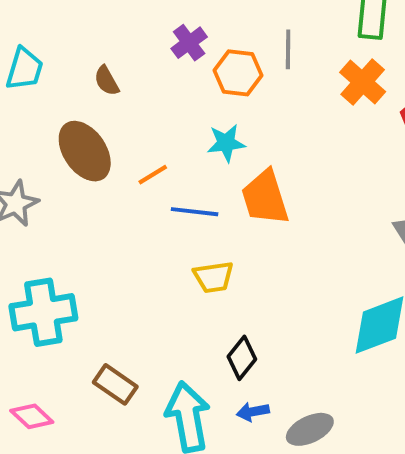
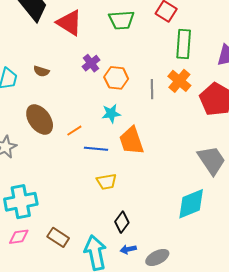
gray line: (288, 49) -> (152, 89), moved
brown semicircle: (107, 81) -> (41, 71), moved, turned -42
pink diamond: (32, 416) -> (19, 237), moved, turned -50

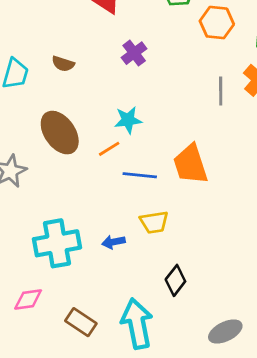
orange hexagon: (116, 78) -> (217, 23), moved
cyan star: (111, 114) -> (128, 120), moved
cyan cross: (21, 202) -> (57, 243), moved
brown rectangle: (58, 237) -> (81, 322), moved
blue arrow: (128, 249) -> (114, 242), moved

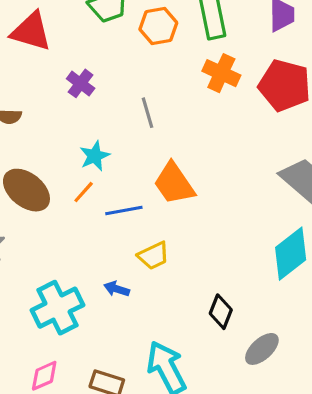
gray line: (221, 91) -> (147, 113), moved
blue arrow: (114, 242) -> (117, 289), turned 45
black diamond: (175, 280) -> (221, 312), moved

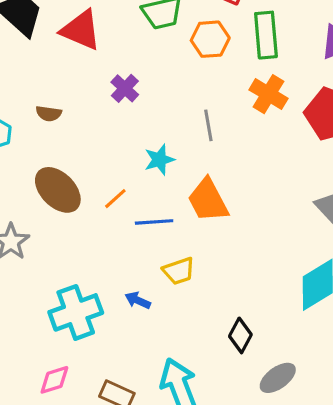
gray line: (147, 113) -> (208, 125), moved
cyan star: (95, 156) -> (159, 160), moved

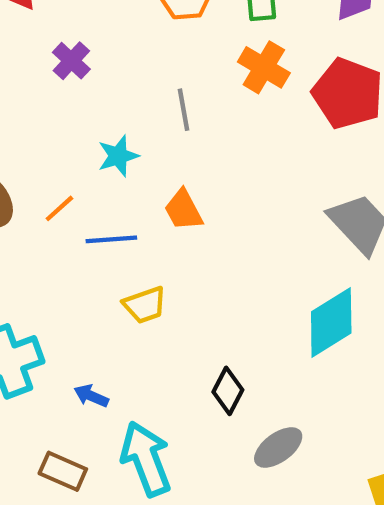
orange trapezoid: (208, 200) -> (183, 210), size x0.7
blue arrow: (138, 300) -> (91, 396), moved

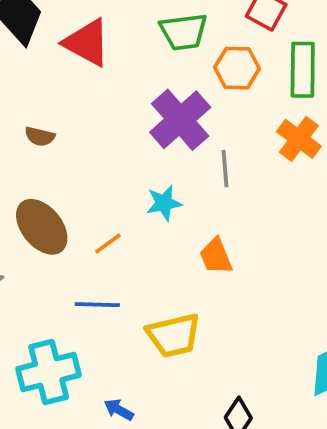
purple cross: (71, 61) -> (180, 120), moved, size x1.8
blue line: (111, 239) -> (97, 305), moved
yellow trapezoid: (145, 305) -> (174, 335), size x1.4

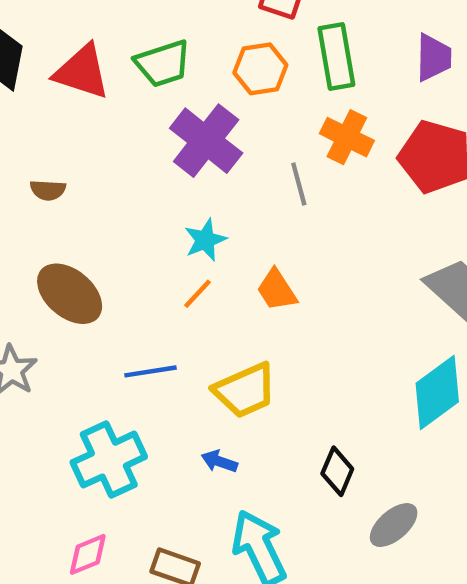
green trapezoid: (184, 32) -> (163, 63), moved
gray line: (225, 169) -> (299, 184), moved
orange line: (108, 243) -> (198, 294), moved
blue arrow: (119, 410) -> (219, 461), moved

